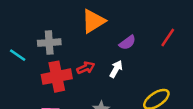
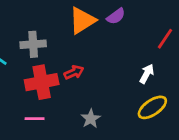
purple semicircle: (127, 43) -> (116, 16), moved
white arrow: (116, 69) -> (147, 74), moved

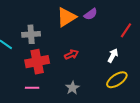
red arrow: (74, 72) -> (71, 55), moved

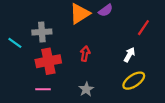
red arrow: (71, 55) -> (85, 54), turned -56

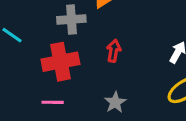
gray cross: (42, 32) -> (71, 19), moved

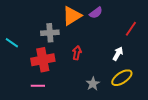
gray star: (115, 102) -> (93, 84), moved

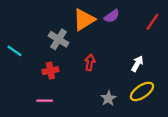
red line: (131, 29) -> (152, 22), moved
gray cross: (50, 33) -> (59, 39), turned 36
red cross: (43, 60) -> (50, 71), size x0.6

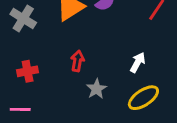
gray cross: (59, 39) -> (23, 18), moved
gray star: (108, 98) -> (97, 89), moved

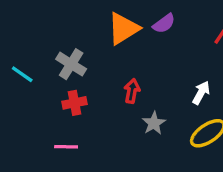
gray cross: (23, 18) -> (71, 64), moved

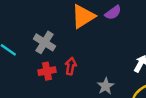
red arrow: (132, 91) -> (71, 66), moved

